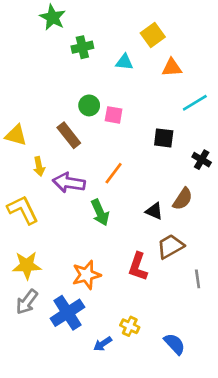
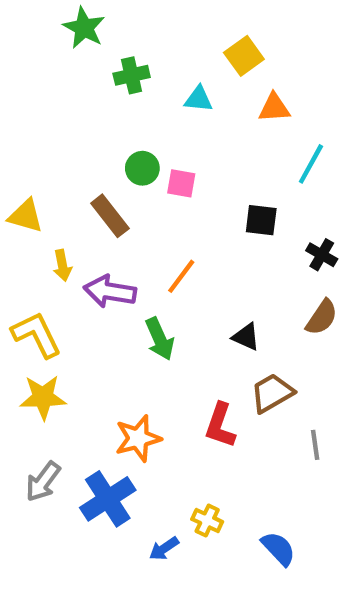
cyan line: (195, 103) -> (311, 164), turned -30
brown semicircle: (183, 199) -> (322, 317), moved
yellow star: (27, 265) -> (43, 397), moved

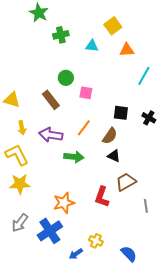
pink square: (181, 183) -> (86, 93), moved
black square: (261, 220) -> (121, 113), moved
yellow arrow: (62, 265) -> (22, 128), moved
brown semicircle: (322, 317) -> (110, 136), moved
green arrow: (160, 339) -> (74, 157), turned -60

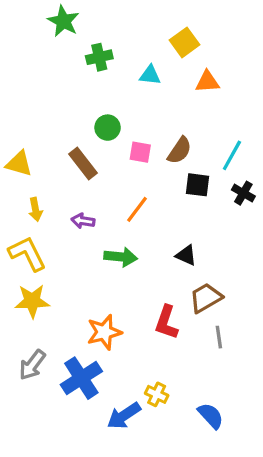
cyan line: (144, 76) -> (232, 155), moved
purple arrow: (51, 135) -> (83, 221), size x0.6
brown semicircle: (110, 136) -> (180, 150), moved
gray line: (146, 206) -> (219, 337), moved
blue arrow: (76, 254) -> (124, 416), size x1.5

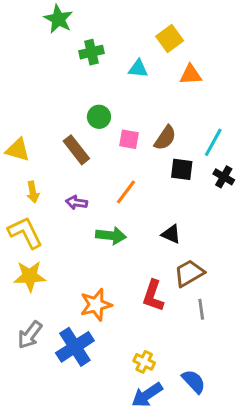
blue arrow: (124, 416) -> (147, 395), moved

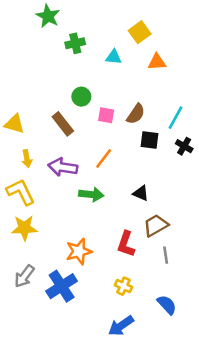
purple arrow: (76, 202) -> (63, 167), size x1.6
yellow cross: (144, 362) -> (123, 286), moved
blue semicircle: (194, 381) -> (167, 305), moved

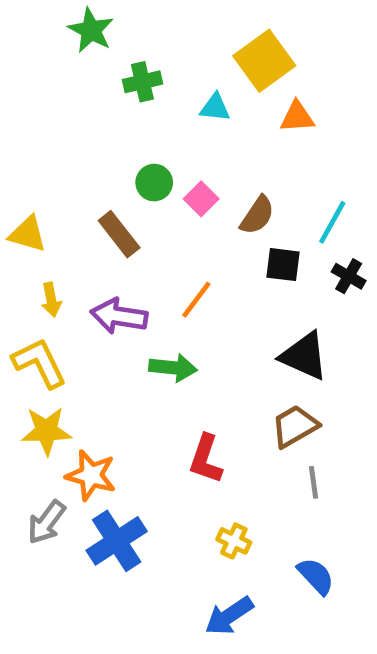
yellow square: (140, 32) -> (264, 61), size x1.4
pink square: (106, 115) -> (201, 199), moved, turned 35
black triangle: (141, 193) -> (304, 356), moved, size x1.6
red L-shape: (126, 244) -> (206, 459), moved
orange star: (79, 251) -> (91, 475), moved, turned 30

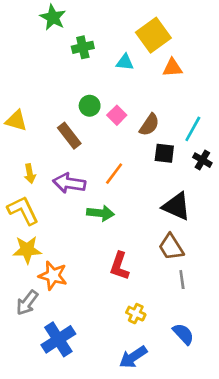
yellow triangle: (28, 234) -> (16, 121), moved
brown trapezoid: (295, 426) -> (171, 247), turned -92
blue cross: (117, 541) -> (58, 339), moved

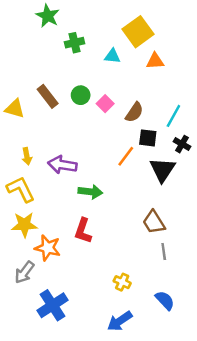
brown rectangle: (69, 136) -> (48, 96), moved
orange line: (114, 174) -> (126, 156), moved
black triangle: (177, 206) -> (162, 170), moved, turned 40
red L-shape: (119, 266) -> (83, 231), moved

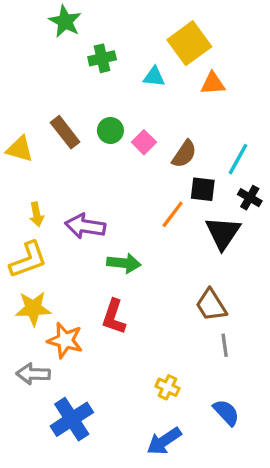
yellow L-shape: (21, 189) -> (28, 260), turned 96
gray arrow: (24, 272) -> (33, 374), turned 55

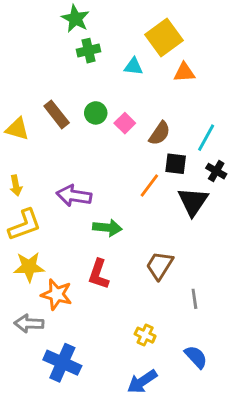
green star: (65, 21) -> (75, 19), moved
yellow arrow: (37, 214) -> (16, 186), moved
brown trapezoid: (211, 305) -> (160, 265), moved, turned 64
blue cross: (72, 419) -> (62, 363), turned -33

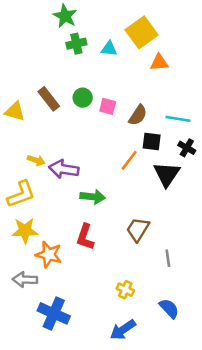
cyan triangle: (133, 67) -> (109, 49), moved
pink square: (125, 123) -> (108, 106), turned -30
cyan line: (206, 138) -> (178, 119), turned 70
yellow arrow: (16, 186) -> (36, 160), moved, turned -60

